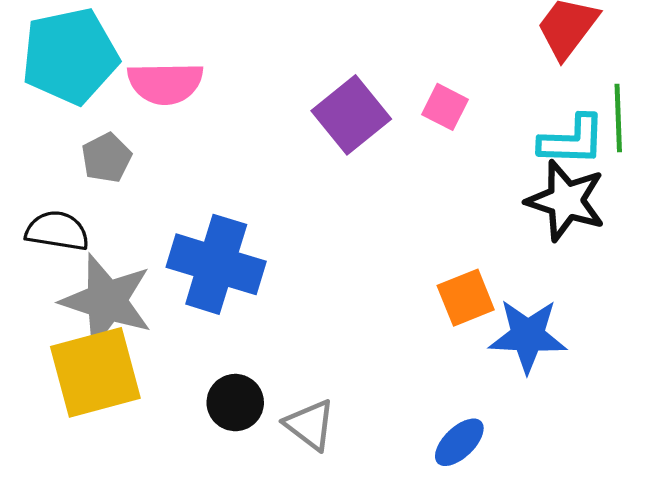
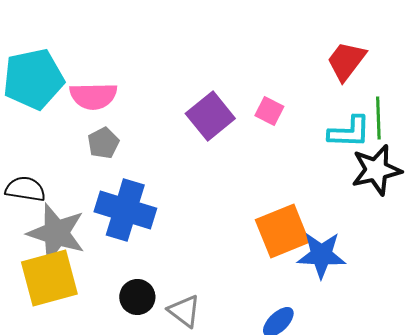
gray pentagon: (106, 158) -> (103, 143), moved
black star: (566, 201) -> (376, 170), moved, turned -30
orange square: (466, 298) -> (282, 231), size x1.5

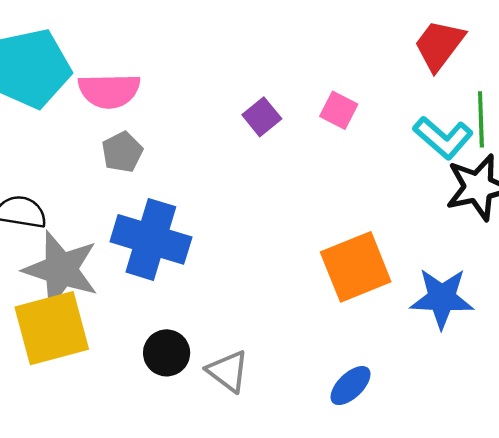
purple square: (210, 116) -> (262, 117), size x0.6
cyan L-shape: (349, 132) -> (443, 138), turned 39
blue star: (321, 255) -> (442, 298), moved

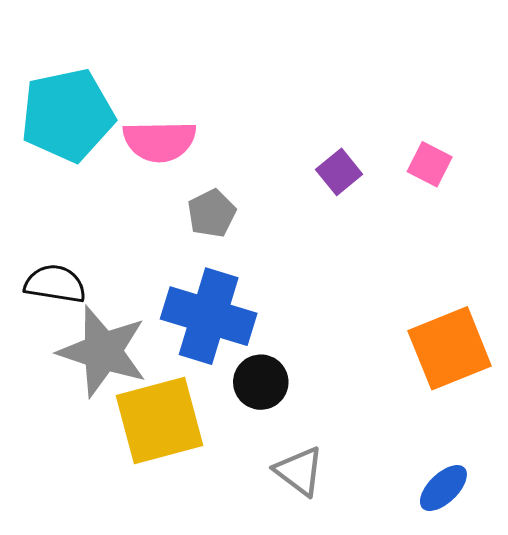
gray pentagon: (122, 152) -> (212, 213), moved
yellow square: (52, 328) -> (160, 420), moved
black circle: (167, 353) -> (261, 382), moved

